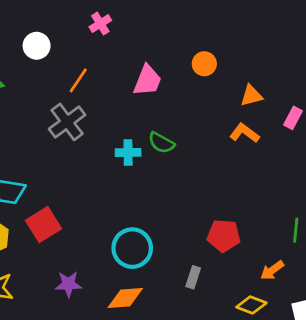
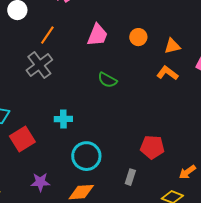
orange circle: (204, 64) -> (138, 37), moved
cyan cross: (128, 152) -> (63, 119), moved

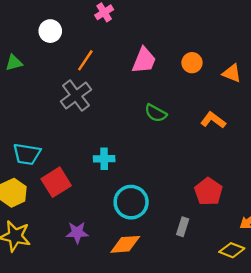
orange triangle: (172, 46) -> (232, 73), turned 36
orange L-shape: (167, 73) -> (213, 120), moved
red pentagon: (152, 147) -> (208, 192), turned 30

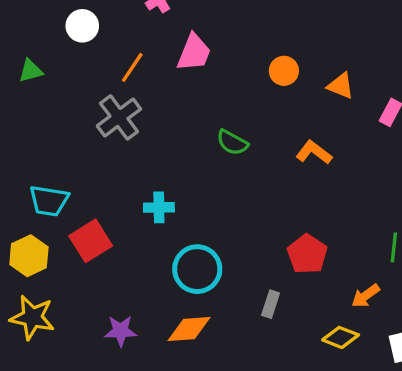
pink trapezoid: (144, 60) -> (194, 52), moved
purple star: (77, 233) -> (121, 331), moved

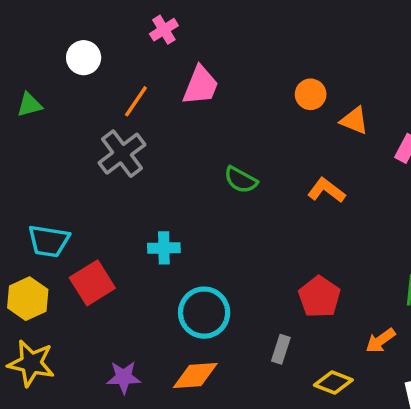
orange circle: (284, 71) -> (311, 94), moved
yellow diamond: (341, 337) -> (333, 382), moved

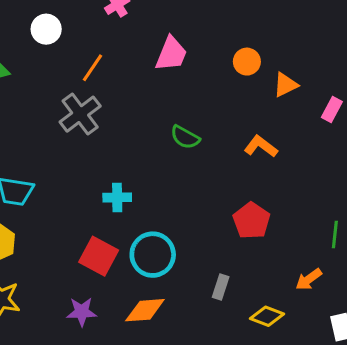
pink trapezoid: (201, 86) -> (171, 54), moved
orange triangle: (354, 121) -> (285, 85), turned -48
red square: (92, 283) -> (99, 256), moved, turned -30
red pentagon: (319, 297) -> (252, 221), moved

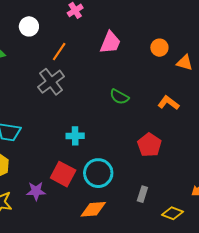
orange triangle: (285, 85) -> (185, 63), turned 42
red pentagon: (252, 221) -> (149, 145), moved
purple star: (82, 312) -> (36, 191), moved

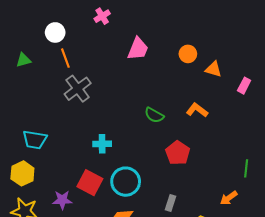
orange line: (59, 52) -> (65, 58), moved, turned -54
green semicircle: (119, 97) -> (154, 115), moved

